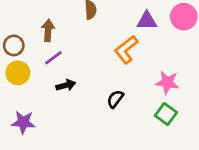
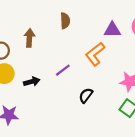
purple line: (53, 58) -> (63, 70), moved
black arrow: (66, 85) -> (32, 82), moved

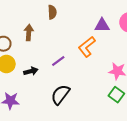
brown semicircle: (65, 21) -> (52, 12), moved
black semicircle: (86, 95) -> (60, 95), moved, size x1.5

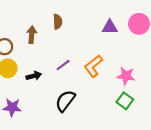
brown semicircle: (52, 12) -> (58, 22), moved
orange L-shape: (87, 47) -> (93, 66), moved

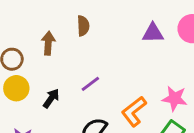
orange L-shape: (93, 66) -> (134, 111), moved
black arrow: (34, 76) -> (51, 98), turned -40

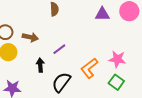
brown arrow: (48, 43) -> (30, 37), moved, turned 98
black arrow: (51, 98) -> (40, 65), moved, turned -40

